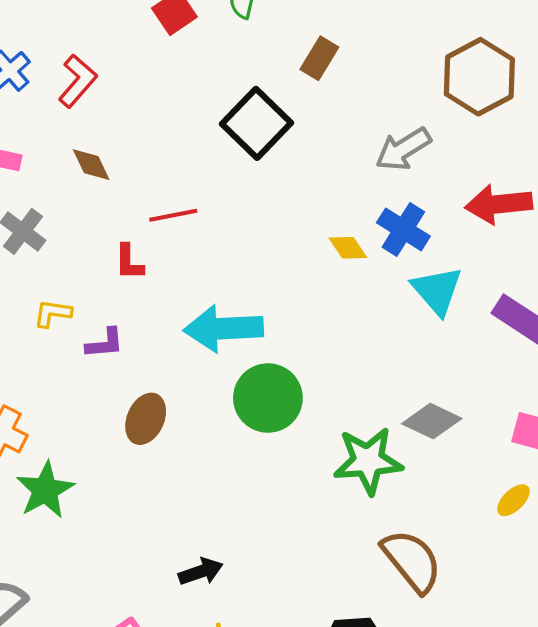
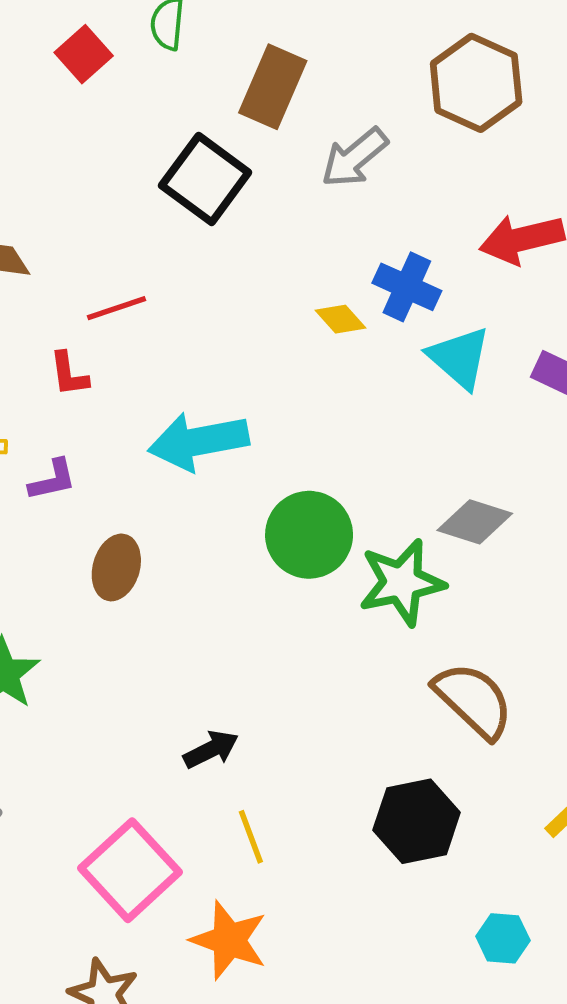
brown rectangle: (319, 58) -> (273, 87), size x1.5
gray arrow: (403, 149) -> (354, 158), moved
green circle: (268, 398) -> (309, 535), moved

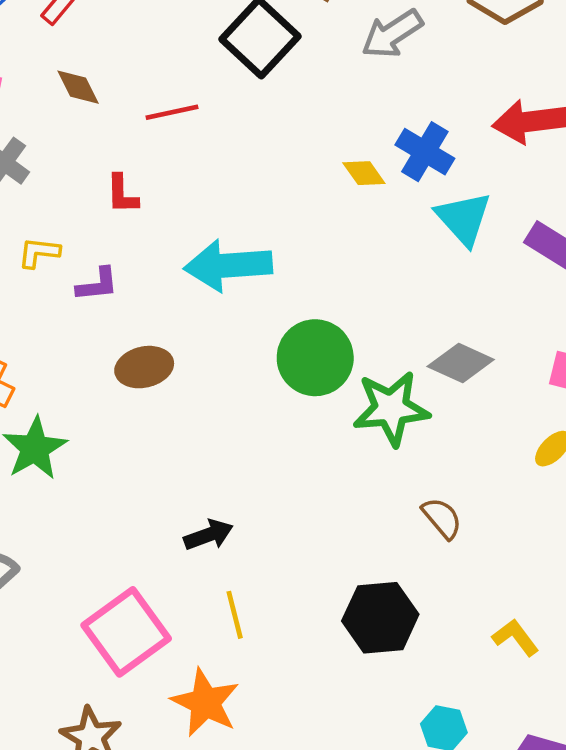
red line: (116, 308) -> (172, 112), moved
brown ellipse: (116, 567) -> (144, 367), turned 54
brown semicircle: (474, 700) -> (442, 518), size x0.6

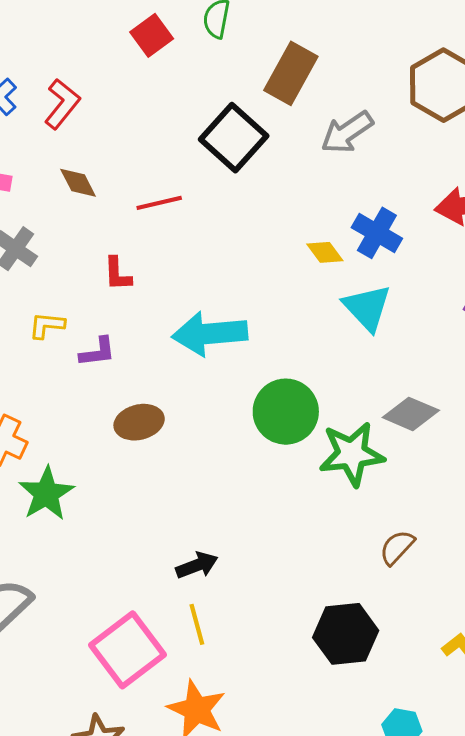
cyan triangle: (464, 218) -> (367, 308), moved
brown semicircle: (442, 518) -> (397, 547), turned -96
yellow line: (235, 615) -> (197, 624), moved

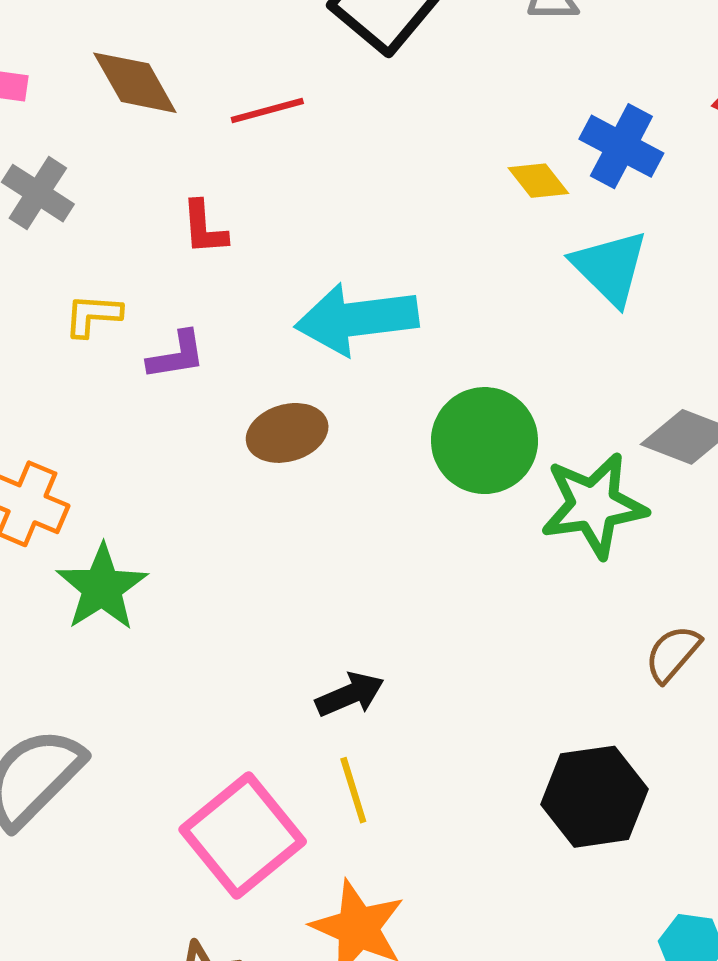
brown diamond: (78, 183) -> (135, 83), size x1.4
brown ellipse: (139, 422) -> (287, 433), moved

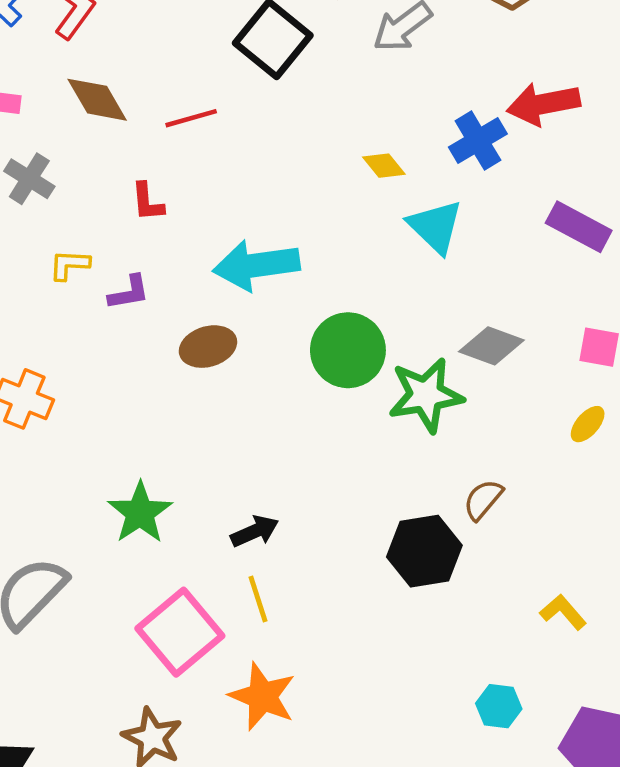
blue cross: (621, 146) -> (478, 141), moved, turned 32
green star: (102, 587) -> (140, 513), moved
black hexagon: (595, 797) -> (424, 551), moved

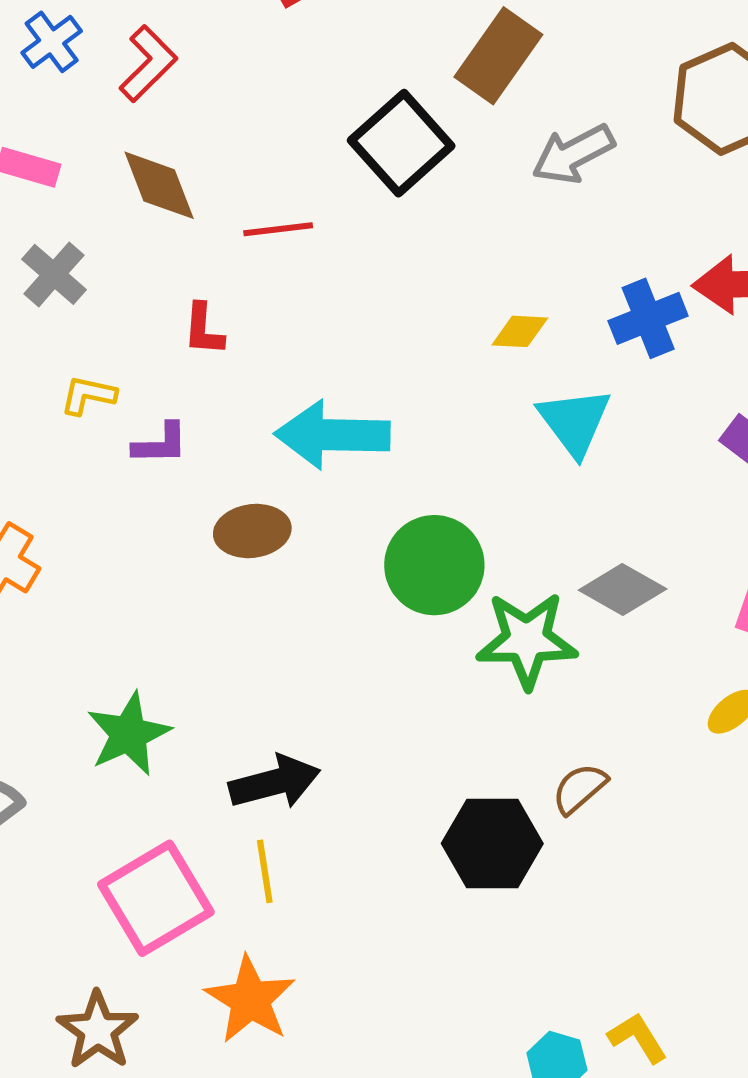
yellow diamond: (384, 166) -> (520, 331), turned -57
black arrow: (255, 531) -> (275, 782), size x1.4
yellow L-shape: (563, 612) -> (638, 1038), moved

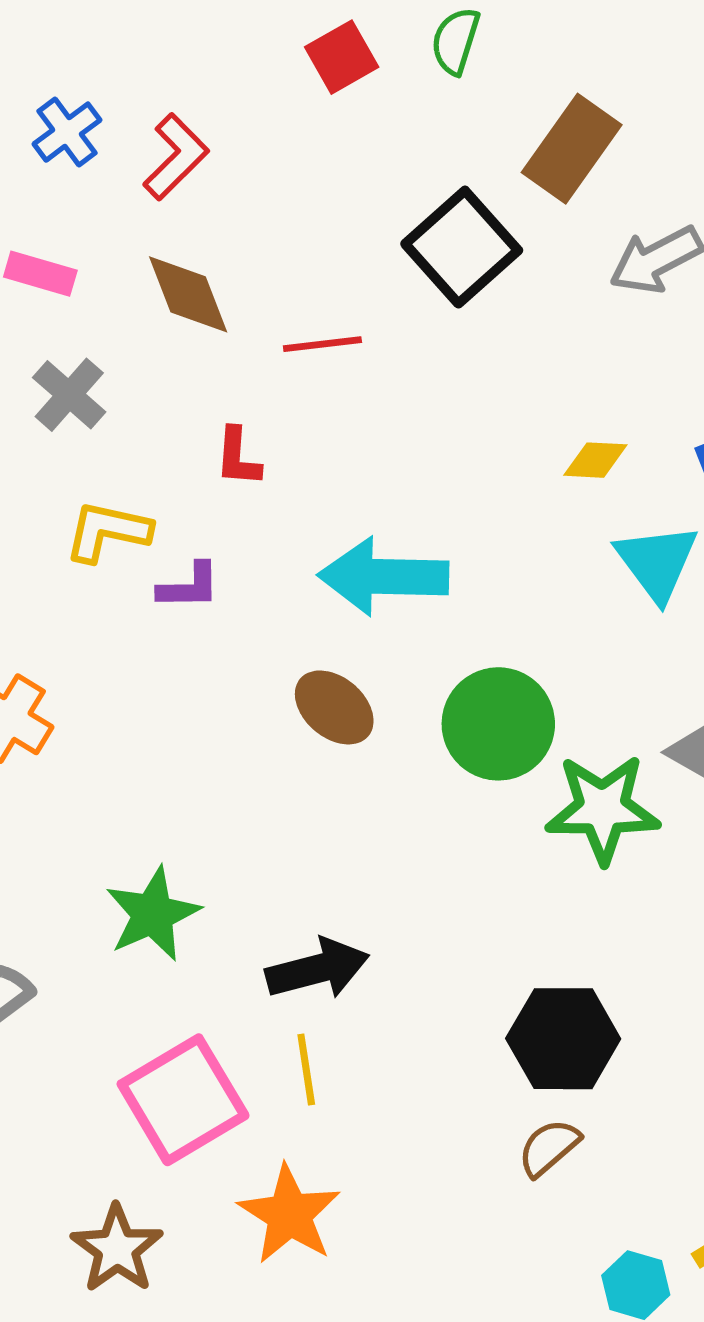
yellow L-shape: (88, 395) -> (108, 531), size x1.4
brown ellipse: (252, 531) -> (334, 707), moved, turned 48
brown semicircle: (580, 789) -> (549, 1148), moved

